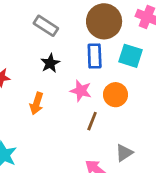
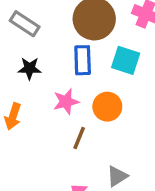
black star: (50, 63) -> (30, 68), turned 30
pink star: (81, 91) -> (66, 102), turned -30

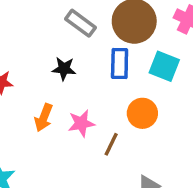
gray rectangle: (25, 24) -> (81, 23), moved
pink star: (66, 102) -> (81, 123), moved

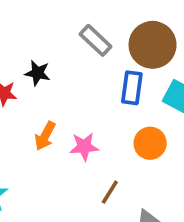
black star: (64, 69) -> (37, 73), moved
brown line: (111, 144) -> (110, 192), moved

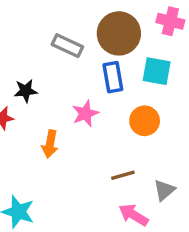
pink star: (84, 147) -> (85, 113), moved
brown line: (110, 192) -> (123, 175), turned 60

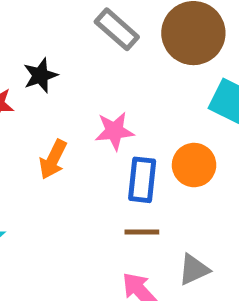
blue rectangle: (113, 77) -> (142, 180), moved
black star: (26, 91) -> (40, 75), turned -30

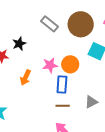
orange circle: (194, 165) -> (70, 64), moved
gray triangle: (194, 269) -> (91, 102), moved

